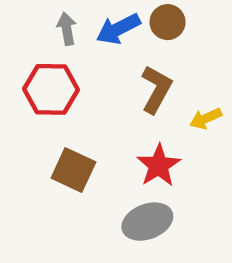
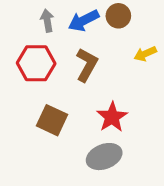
brown L-shape: (156, 89) -> (87, 65), moved
yellow arrow: (206, 118) -> (145, 54), moved

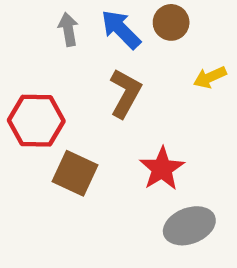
blue arrow: (84, 21) -> (121, 29), turned 72
red hexagon: (36, 63) -> (36, 121), moved
gray ellipse: (104, 157) -> (189, 226), moved

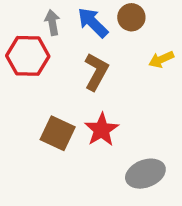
red hexagon: (36, 121) -> (28, 56), moved
red star: (162, 169) -> (102, 130), moved

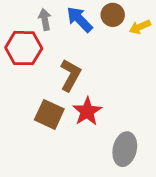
yellow arrow: (161, 59) -> (140, 27), moved
brown L-shape: (96, 72) -> (70, 75), moved
gray ellipse: (145, 174) -> (125, 149), turned -56

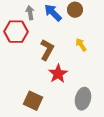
yellow arrow: (140, 27) -> (81, 45), moved, turned 80
brown square: (49, 114) -> (33, 101), moved

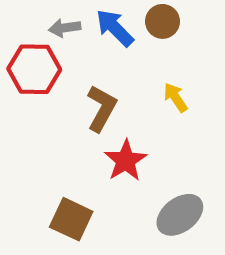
gray arrow: (30, 13) -> (65, 28), turned -88
gray ellipse: (83, 99) -> (180, 215), turned 40

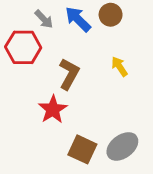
gray arrow: (65, 28) -> (44, 19), turned -126
red star: (126, 160) -> (53, 109), moved
brown square: (71, 219) -> (82, 149), moved

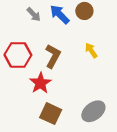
red hexagon: (23, 47) -> (18, 55), moved
brown square: (82, 149) -> (51, 114), moved

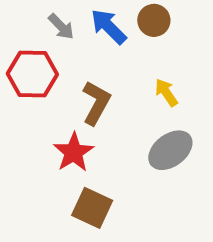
red hexagon: (18, 55) -> (32, 74), moved
gray ellipse: (93, 111) -> (170, 150), moved

